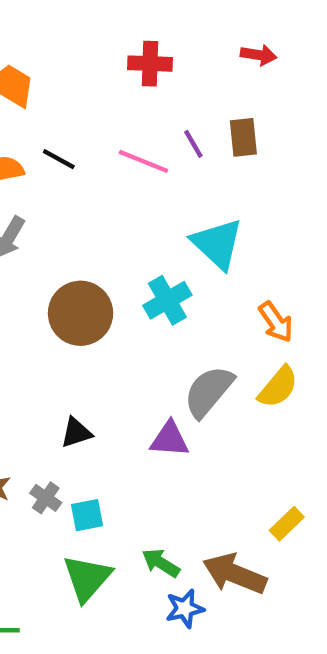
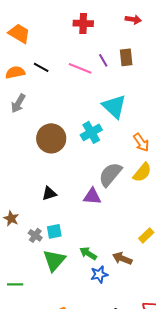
gray cross: (46, 498) -> (35, 235), moved
brown arrow: (235, 574) -> (122, 258), size x0.7

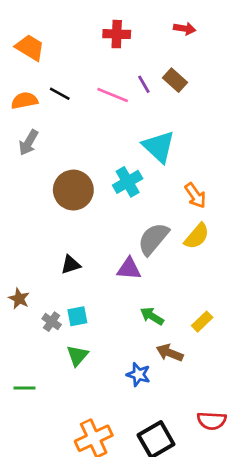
brown rectangle: (126, 57) -> (175, 80), turned -42
green arrow: (88, 253) -> (152, 316), moved
green triangle: (54, 260) -> (77, 356), size x0.7
blue star: (99, 274) -> (138, 375), turned 30

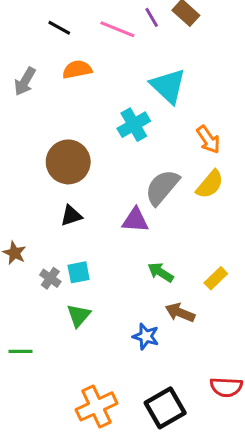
orange semicircle: (24, 101) -> (77, 70), moved
brown circle: (73, 190) -> (68, 162), moved

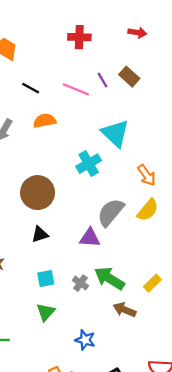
green arrow: (161, 272) -> (109, 278), size x1.5
gray cross: (50, 278) -> (80, 283), moved
blue star: (146, 336) -> (85, 340), moved

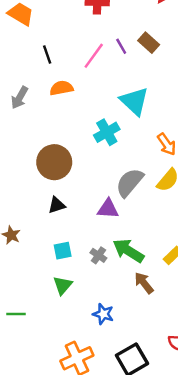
black line: (31, 88) -> (47, 55), turned 42
pink line: (76, 89) -> (94, 56), turned -76
brown arrow: (125, 310) -> (144, 283), turned 30

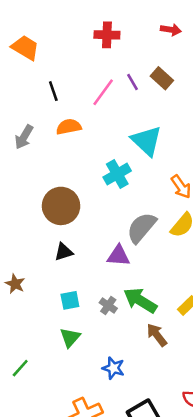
green line: (16, 314) -> (20, 368), turned -48

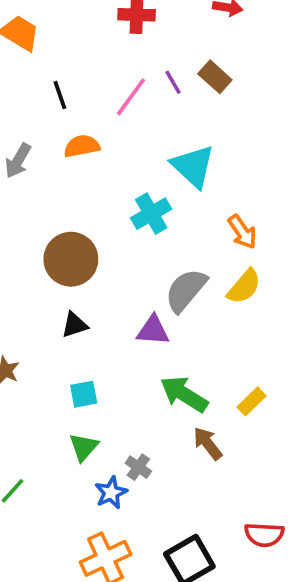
gray cross: (108, 306) -> (138, 467), moved
blue star: (113, 368) -> (111, 493), moved, turned 30

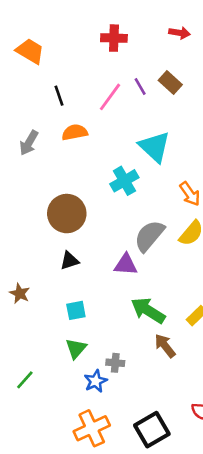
gray cross: (138, 467) -> (115, 363), turned -30

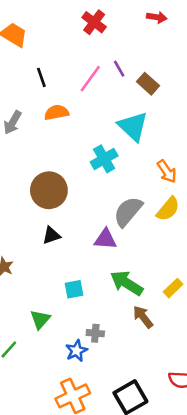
red cross: (114, 38) -> (94, 22), turned 35
brown rectangle: (170, 83) -> (148, 84), moved
cyan square: (76, 310) -> (74, 289), moved
green triangle: (76, 348) -> (40, 319), moved

